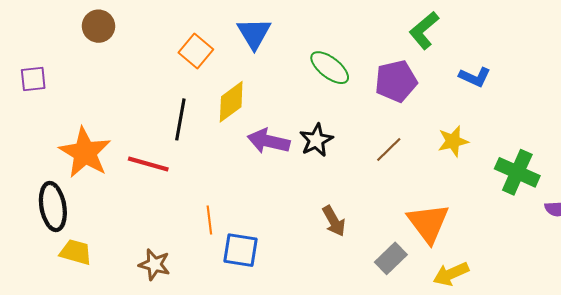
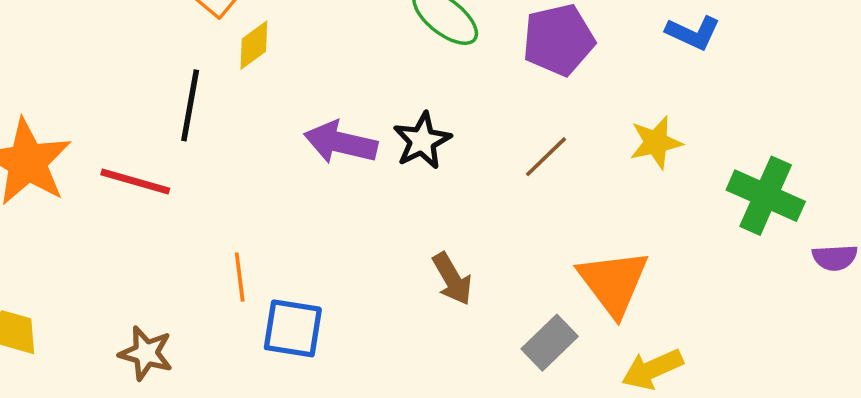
yellow diamond: (231, 102) -> (254, 45), moved, size x0.7

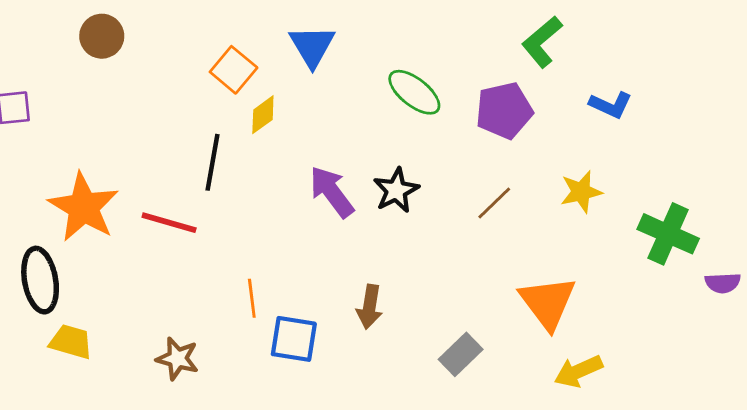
purple arrow: (341, 143) -> (332, 192), turned 40
brown arrow: (452, 279) -> (370, 307), moved, turned 39
gray rectangle: (550, 343) -> (461, 354), moved

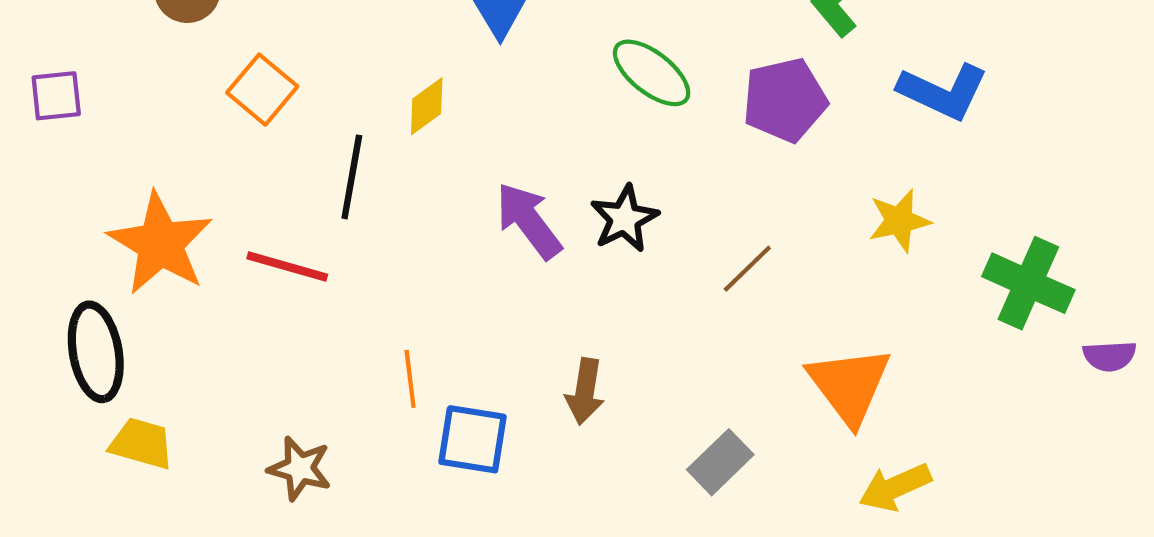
orange square: (234, 70) -> (262, 90), moved
blue L-shape: (611, 105) -> (943, 92), size x1.4
brown line: (494, 203) -> (747, 269), moved

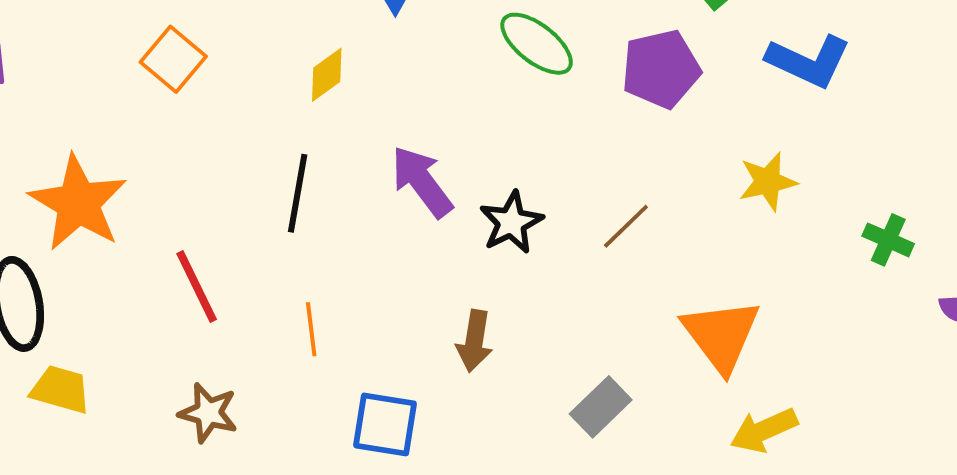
black line: (352, 177) -> (298, 193), moved
black star: (624, 219) -> (511, 222), moved
red line: (287, 267) -> (197, 287), moved, turned 48
green cross: (1028, 283) -> (888, 240), size x0.6
blue square: (473, 439) -> (385, 424), moved

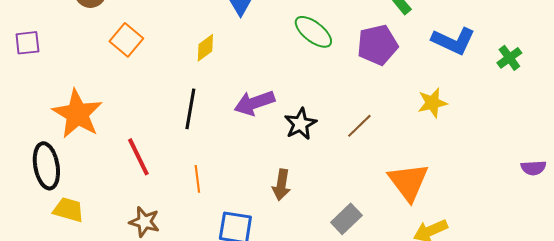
purple arrow: (422, 182) -> (254, 103), turned -72
green cross: (888, 240) -> (509, 58), moved, turned 30

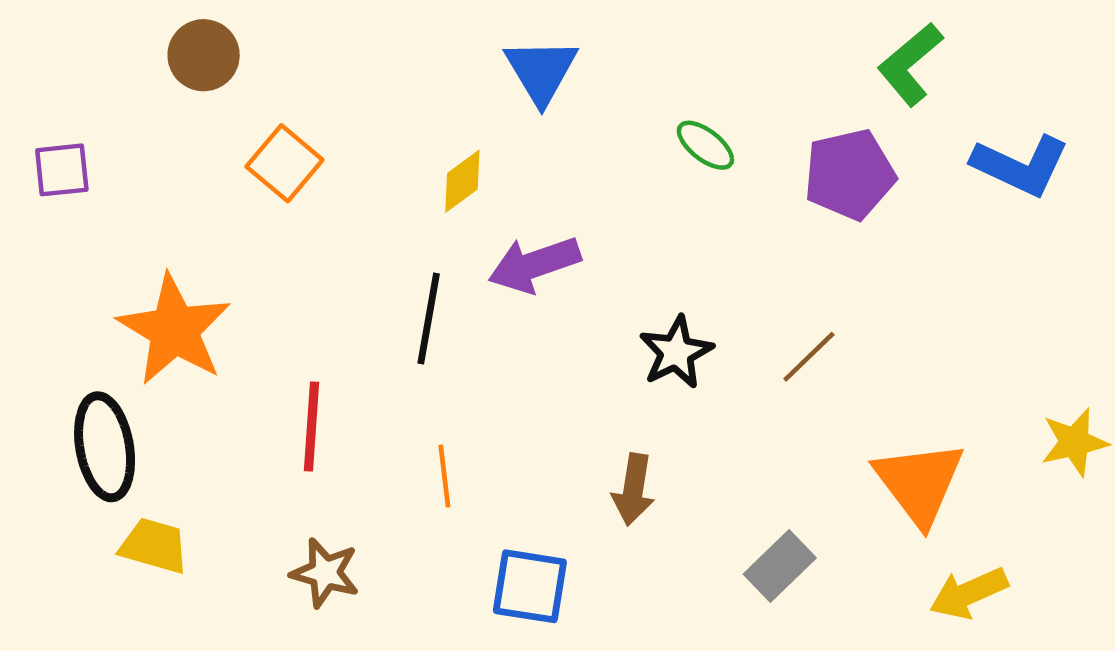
green ellipse: (313, 32) -> (705, 145), size x0.7
purple arrow: (254, 103) -> (534, 264), moved
yellow star: (432, 103) -> (1074, 442), moved
red line: (138, 157) -> (312, 427), turned 30

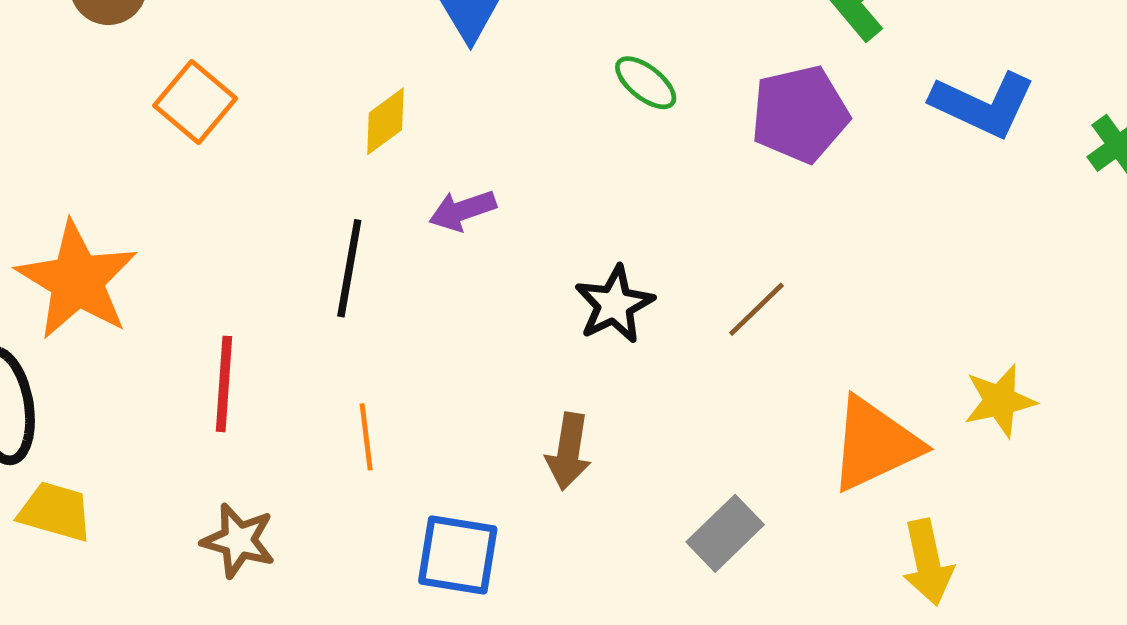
purple arrow: (534, 264) -> (463, 210), size x0.7
yellow star: (1074, 442) -> (1000, 401), moved
orange triangle: (919, 483) -> (875, 444), turned 42
yellow arrow: (969, 593) -> (928, 562), turned -78

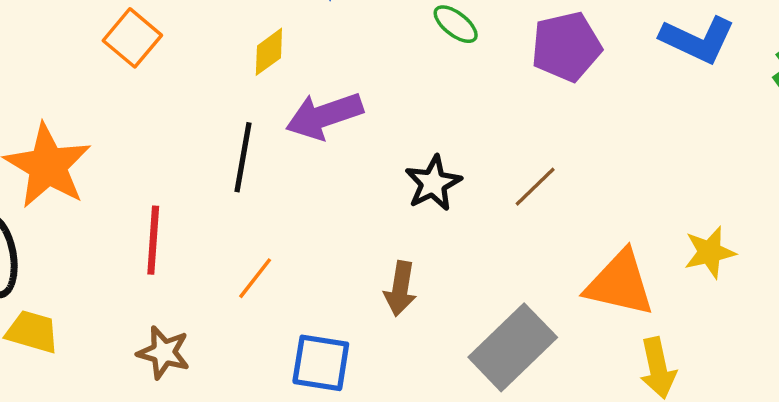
purple arrow: (463, 210) -> (324, 116), size x1.6
orange line: (366, 437) -> (255, 278), turned 45
orange triangle: (875, 444) -> (620, 283), turned 38
gray rectangle: (725, 533) -> (513, 347), size x1.6

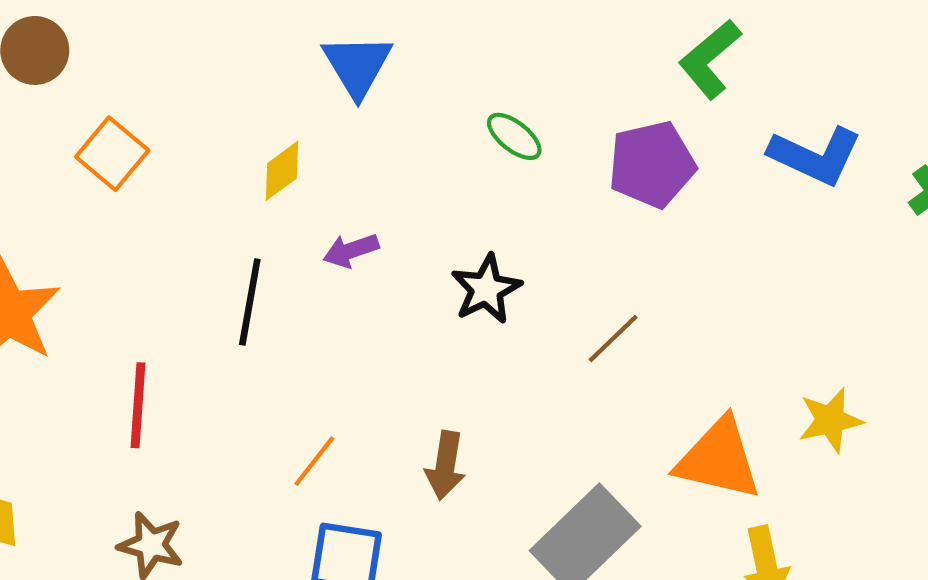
purple arrow: (324, 116) -> (351, 250), size x0.6
black star: (433, 183) -> (486, 289), moved
orange line: (255, 278) -> (314, 461), moved

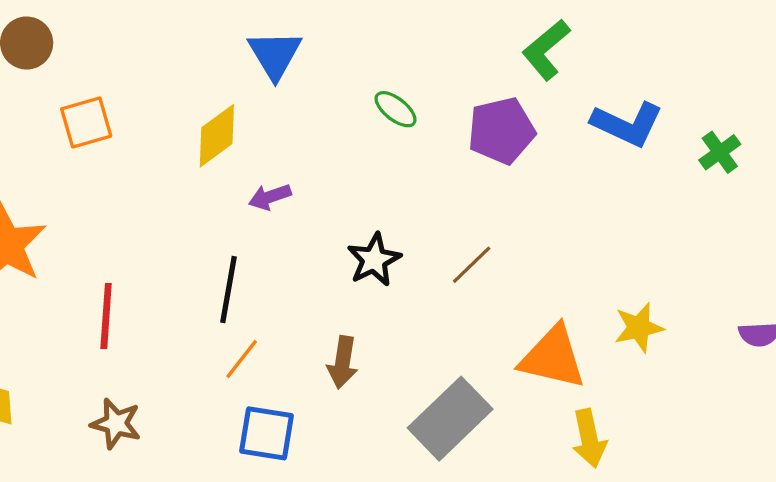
orange square: (112, 154) -> (86, 122), turned 34
yellow diamond: (282, 171) -> (217, 136), size x1.4
black star: (486, 289) -> (374, 260), moved
black line: (250, 302) -> (228, 290), moved

